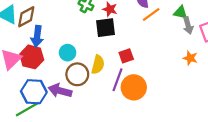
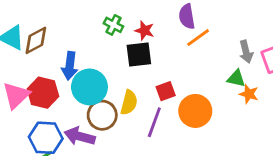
green triangle: (180, 12) -> (236, 78), moved
blue arrow: (37, 36) -> (70, 66), moved
cyan circle: (68, 53) -> (89, 87), size x1.6
orange circle: (134, 87) -> (195, 111), moved

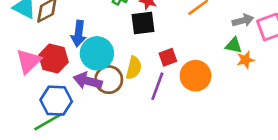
gray arrow: (246, 52) -> (243, 20), turned -90
orange star: (249, 94) -> (245, 60), turned -30
purple arrow: (80, 136) -> (88, 81), moved

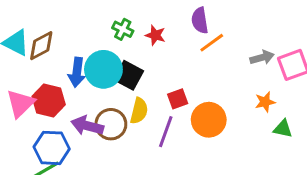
black square: (143, 23) -> (129, 75), moved, turned 35
green triangle: (234, 45) -> (283, 129), moved
cyan circle: (97, 53) -> (103, 69), moved

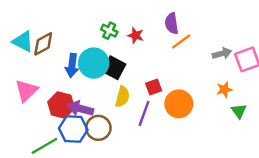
red hexagon: (49, 100) -> (61, 105), moved
brown circle: (111, 124) -> (98, 128), moved
green triangle: (283, 129) -> (239, 111), turned 42
blue hexagon: (52, 148) -> (73, 129), moved

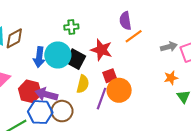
green cross: (109, 31) -> (71, 27), turned -32
red star: (136, 35) -> (101, 50), moved, size x1.5
orange circle: (179, 104) -> (119, 90), moved

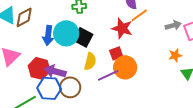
red star: (101, 50) -> (122, 28), moved
purple line: (101, 99) -> (108, 75), turned 45

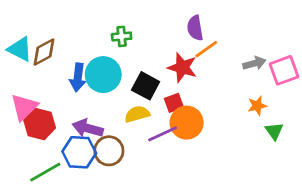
black square: (83, 37) -> (146, 86), moved
yellow semicircle: (90, 61) -> (137, 114), turned -120
red hexagon: (39, 68) -> (40, 124), moved

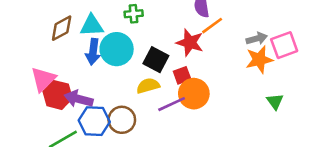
cyan triangle: (20, 49) -> (92, 26), moved, turned -30
orange star: (257, 106) -> (259, 60), moved, size x1.5
purple arrow: (88, 128) -> (79, 99), moved

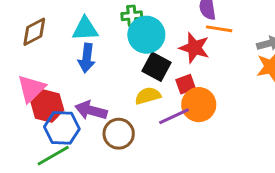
orange line: (212, 26) -> (219, 29), turned 45
brown diamond: (62, 28) -> (34, 32), moved
cyan circle: (117, 49) -> (146, 35), moved
purple arrow: (79, 99) -> (91, 110), moved
blue hexagon: (94, 121) -> (62, 128), moved

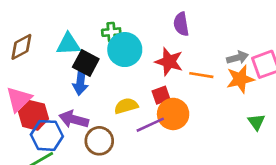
orange line: (219, 29) -> (201, 75), moved
blue arrow: (87, 58) -> (80, 82), moved
black square: (157, 67) -> (86, 63), moved

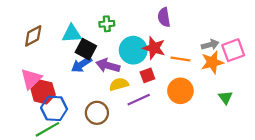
cyan circle: (125, 50) -> (133, 50), moved
blue arrow: (80, 82) -> (82, 64), turned 50
orange circle: (173, 114) -> (180, 91), moved
purple arrow: (74, 119) -> (108, 66), moved

